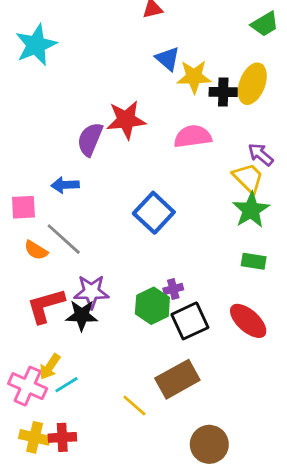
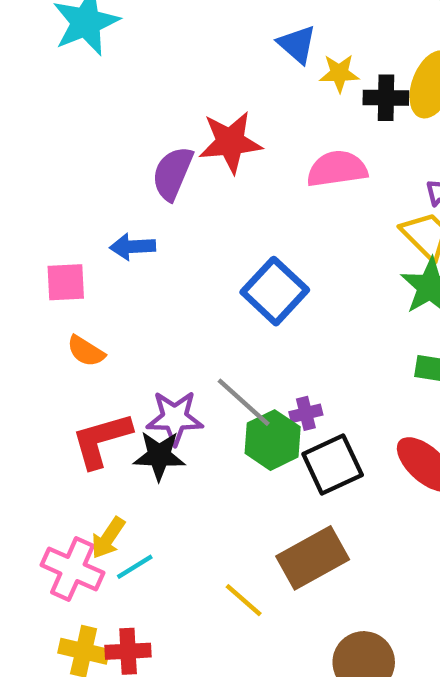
yellow star: (194, 77) -> (339, 73), size x0.7
gray line: (64, 239) -> (244, 402), moved

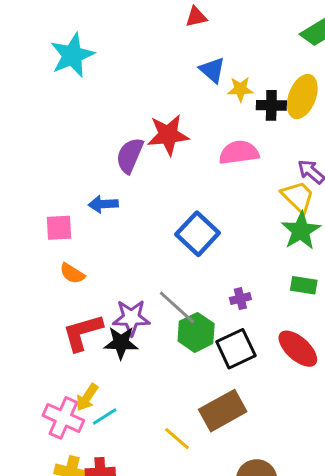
purple cross: (306, 413) -> (240, 299), moved

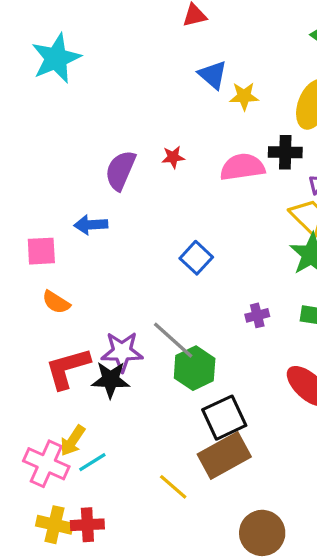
black cross: (271, 105) -> (285, 152), moved
red star: (168, 135) -> (173, 157), moved, size x0.5
blue square: (198, 234) -> (196, 258), size x0.7
purple cross: (240, 299) -> (257, 315), moved
black square: (236, 349) -> (224, 418), moved

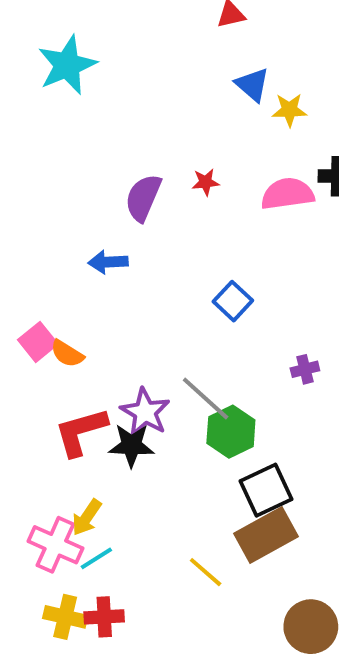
pink square: (41, 251) -> (38, 342), moved, turned -36
purple star: (122, 352) -> (145, 412), turned 30
cyan line: (92, 462) -> (96, 558), moved

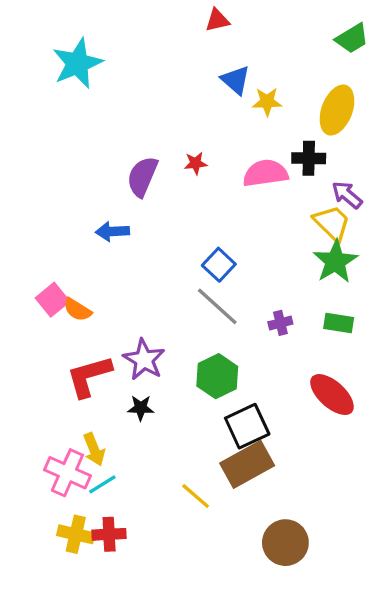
gray line: (206, 399) -> (217, 306), moved
black star: (131, 445) -> (141, 408), moved, size x0.7
yellow arrow: (87, 517) -> (94, 449), turned -56

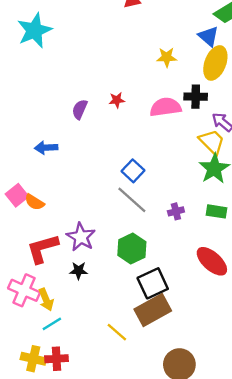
blue triangle: (236, 80) -> (208, 36), moved
purple semicircle: (142, 177) -> (80, 109), size x0.7
blue arrow: (112, 231) -> (46, 148), moved
pink cross: (67, 473) -> (24, 290), moved

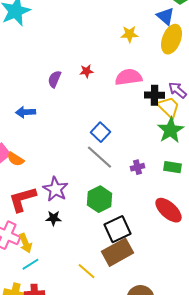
black cross: (196, 97) -> (154, 95), moved

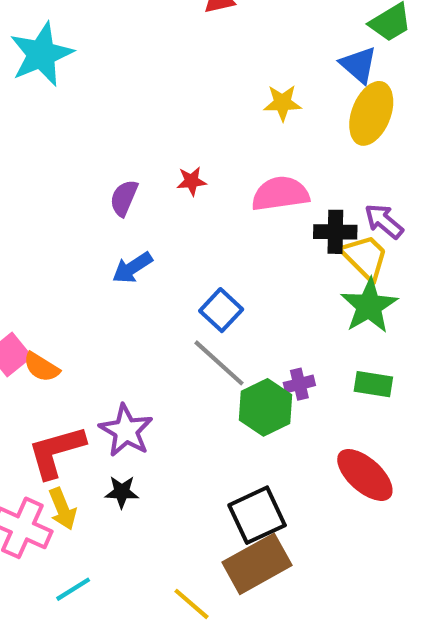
blue arrow: (26, 112) -> (132, 268), moved, turned -30
green hexagon: (100, 199) -> (266, 407), moved
yellow arrow: (26, 243) -> (63, 509), moved

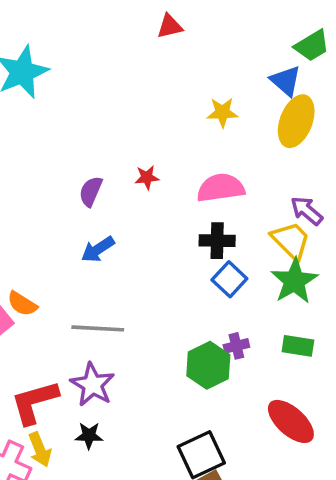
black cross: (335, 232) -> (217, 241), moved
blue square: (221, 310) -> (229, 279), moved
gray line: (219, 363) -> (98, 328), moved, turned -39
orange semicircle: (41, 367) -> (22, 304), moved

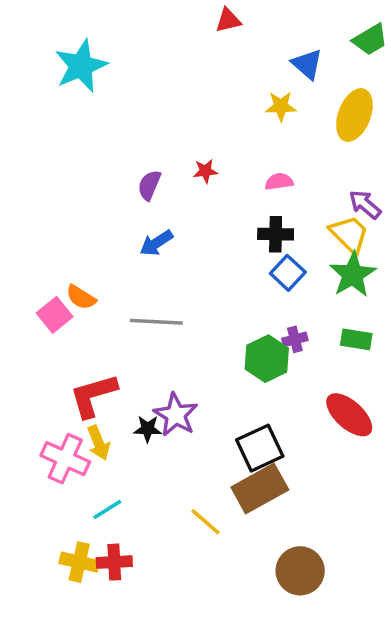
blue triangle: (286, 81) -> (307, 64), moved
pink semicircle: (221, 188) -> (279, 182), size x0.6
purple star: (92, 385) -> (176, 415), moved

